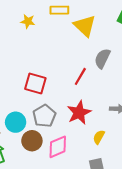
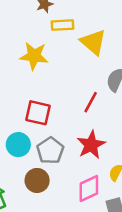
yellow star: (28, 21) -> (34, 56), moved, size x1.6
cyan circle: (16, 122) -> (18, 145), moved
pink diamond: (58, 147) -> (89, 189), moved

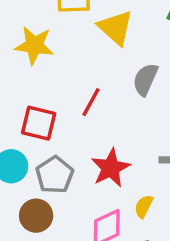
red line: (91, 102) -> (91, 102), moved

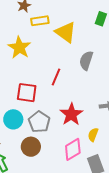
yellow star: (34, 45) -> (19, 47), turned 30

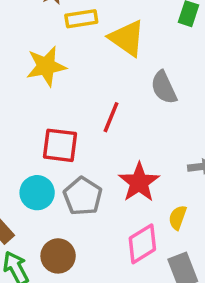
yellow star: (19, 47) -> (46, 66), turned 30
gray semicircle: (86, 61) -> (164, 87), turned -42
brown circle: (31, 147) -> (58, 256), moved

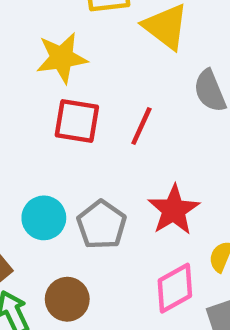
red square: (60, 145) -> (77, 121), moved

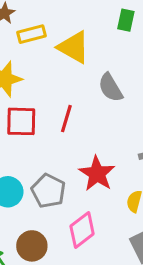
pink diamond: (175, 288) -> (82, 230), moved

